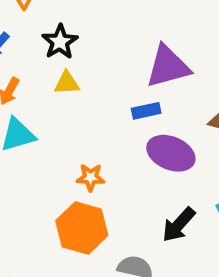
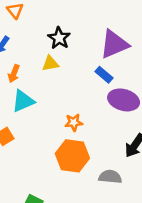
black star: (60, 42) -> (59, 38), moved
blue rectangle: (146, 111) -> (104, 75), turned 60

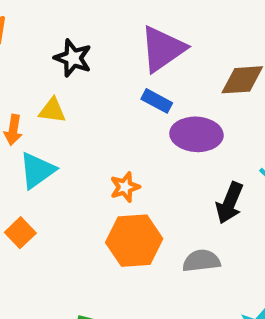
yellow triangle: (50, 64) -> (52, 110), moved, turned 30

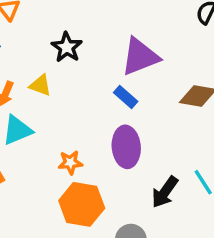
purple ellipse: (196, 134) -> (126, 147), moved, turned 69
orange star: (125, 187) -> (70, 163), moved

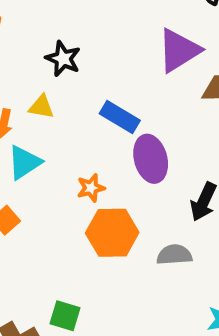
purple triangle: (140, 57) -> (179, 50), moved
blue rectangle: (126, 97) -> (120, 117), moved, size x1.4

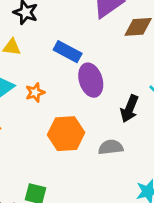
orange star: (91, 188) -> (35, 92), moved

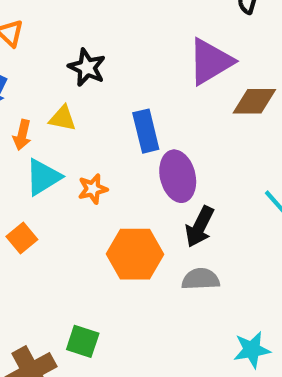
blue rectangle: (68, 52) -> (146, 131), turned 44
black arrow: (129, 109) -> (200, 227), moved

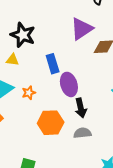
black star: (87, 67) -> (23, 35), size x1.4
black arrow: (200, 227) -> (81, 108), turned -36

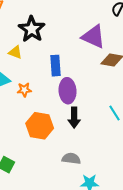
purple triangle: (82, 29) -> (93, 37), turned 45
gray semicircle: (82, 133) -> (71, 159), moved

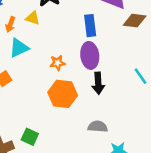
blue rectangle: (56, 66) -> (90, 26), moved
orange star: (24, 90) -> (57, 63), moved

